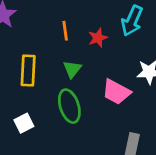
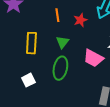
green ellipse: (69, 106) -> (60, 68), turned 30

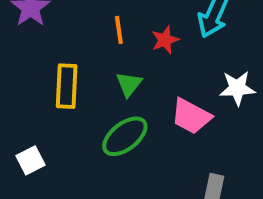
green ellipse: (60, 68) -> (125, 136), turned 40
white square: (28, 80) -> (31, 160), moved

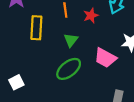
yellow rectangle: (67, 86) -> (36, 28), moved

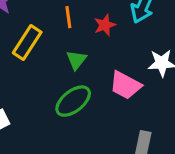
yellow rectangle: (36, 28) -> (27, 43), turned 30

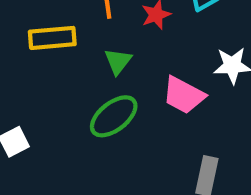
yellow rectangle: (27, 43) -> (52, 38), turned 52

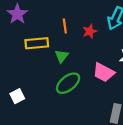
green triangle: (118, 61) -> (62, 56), moved

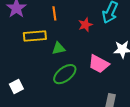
orange line: (65, 26) -> (54, 13), moved
green triangle: (62, 56) -> (59, 48), turned 40

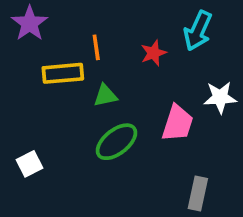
orange line: (54, 13) -> (96, 47), moved
pink trapezoid: (99, 64) -> (178, 123), turned -100

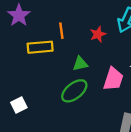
green triangle: (105, 95) -> (80, 64), moved

